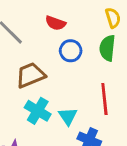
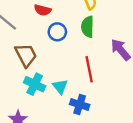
brown trapezoid: (30, 75) -> (26, 55), turned 90

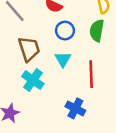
cyan triangle: (60, 86) -> (63, 59), moved

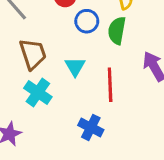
blue circle: (65, 31) -> (87, 21), moved

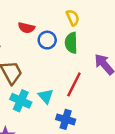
cyan triangle: (75, 67) -> (46, 96), moved
red line: (110, 85) -> (74, 84), turned 40

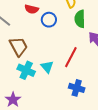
green semicircle: (71, 43) -> (80, 19), moved
blue cross: (66, 119) -> (77, 88), moved

